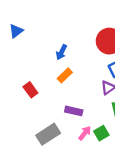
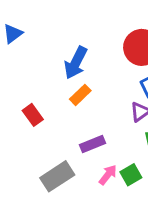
blue arrow: (61, 52) -> (76, 63), size x1.5
purple rectangle: (74, 111) -> (93, 144), turned -35

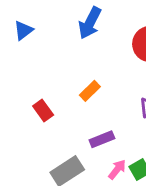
blue arrow: (76, 63) -> (90, 23), moved

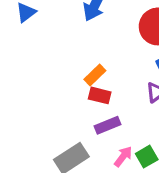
red rectangle: (43, 111) -> (100, 95), moved, turned -40

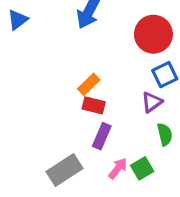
purple rectangle: (107, 125) -> (102, 136), turned -45

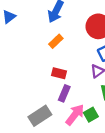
orange rectangle: (89, 84) -> (56, 41), moved
pink arrow: (118, 168) -> (75, 115), size x1.5

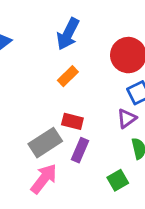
pink arrow: (75, 115) -> (44, 179), moved
gray rectangle: (40, 116) -> (45, 143), moved

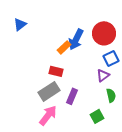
blue arrow: (68, 34) -> (76, 39), moved
red rectangle: (72, 121) -> (56, 71), moved

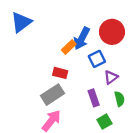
blue triangle: (20, 24) -> (21, 22), size x1.5
blue square: (111, 58) -> (97, 59), moved
purple rectangle: (72, 96) -> (94, 98), moved, turned -42

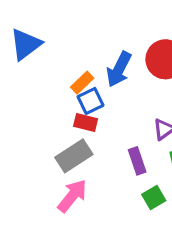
orange rectangle: (69, 47) -> (82, 83), moved
blue square: (97, 59) -> (91, 101), moved

